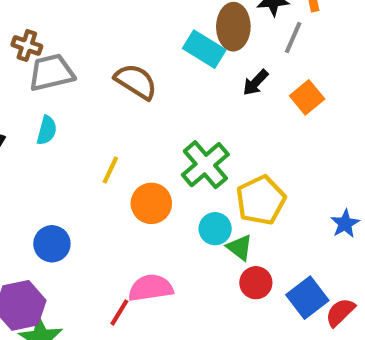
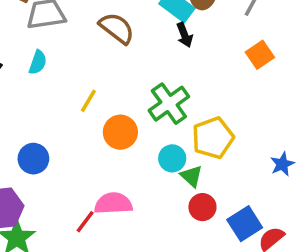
black arrow: (256, 83) -> (185, 35), moved, turned -70

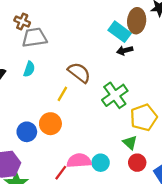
brown semicircle: (117, 28) -> (79, 73), moved
black arrow: (185, 35) -> (125, 50), turned 98
orange circle: (120, 132) -> (50, 124), moved
cyan circle: (172, 158) -> (101, 163), moved

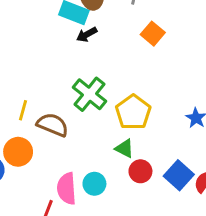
brown semicircle: (79, 73) -> (53, 125), moved
pink semicircle: (79, 161) -> (67, 189), turned -75

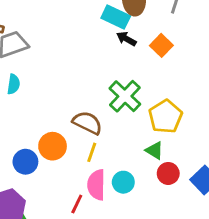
black arrow: (87, 34) -> (126, 39), turned 54
orange square: (153, 34) -> (161, 45), moved
yellow line: (23, 110) -> (92, 152), moved

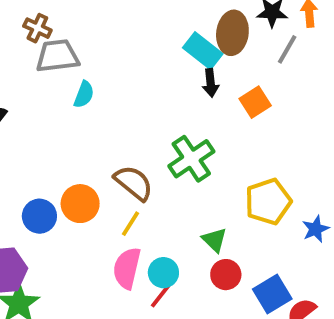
black arrow: (126, 39) -> (211, 83), turned -138
cyan semicircle: (14, 84) -> (84, 95), moved
yellow pentagon: (165, 117) -> (268, 202), moved
red line: (77, 204) -> (161, 296), moved

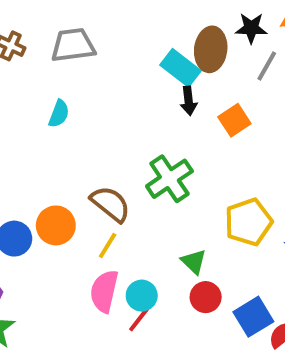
gray trapezoid: (57, 56) -> (73, 45), moved

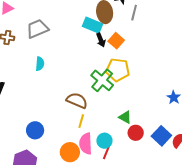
orange square: (234, 120) -> (116, 41), moved
yellow pentagon: (248, 222) -> (118, 70), moved, turned -30
orange circle: (56, 225) -> (70, 152), moved

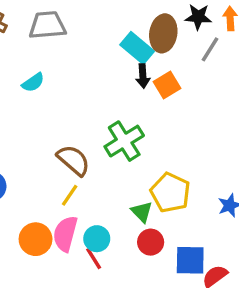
cyan semicircle: (40, 64) -> (33, 82), turned 32
yellow pentagon: (118, 70) -> (170, 193), moved
blue square: (161, 136) -> (190, 260), turned 30
red line: (106, 153) -> (94, 259), turned -72

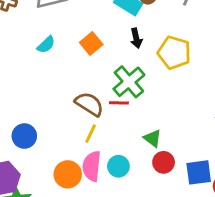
black arrow: (143, 76) -> (136, 38), moved
orange square: (167, 85) -> (91, 44), moved
yellow pentagon: (170, 193) -> (174, 53), moved
red line: (94, 259) -> (119, 103), moved, turned -48

